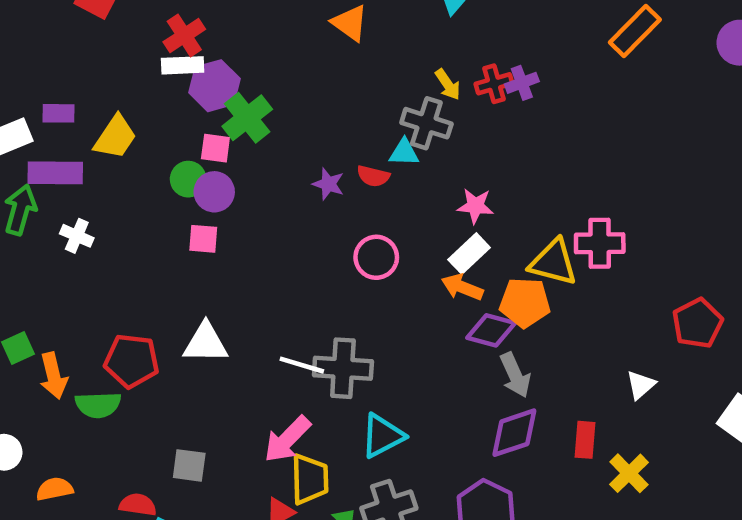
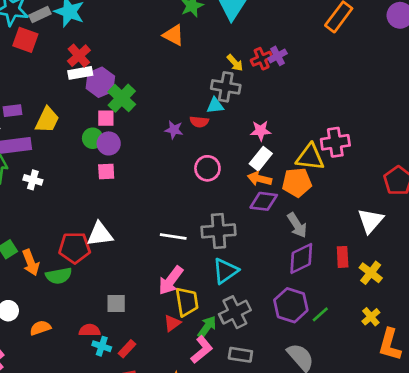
purple diamond: (491, 330) -> (264, 201), moved
white triangle: (206, 343) -> (100, 234), moved
gray cross: (343, 368) -> (218, 231), moved
white triangle: (641, 385) -> (370, 221), size x1.5

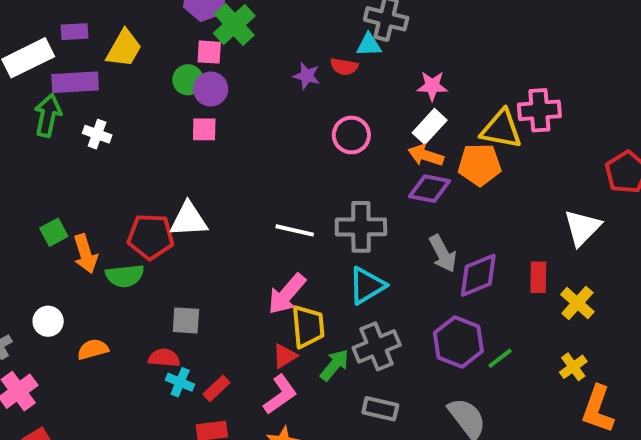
gray arrow: (297, 225) -> (443, 254), moved
gray square: (116, 303) -> (186, 320), moved
pink L-shape: (202, 350) -> (280, 395), moved

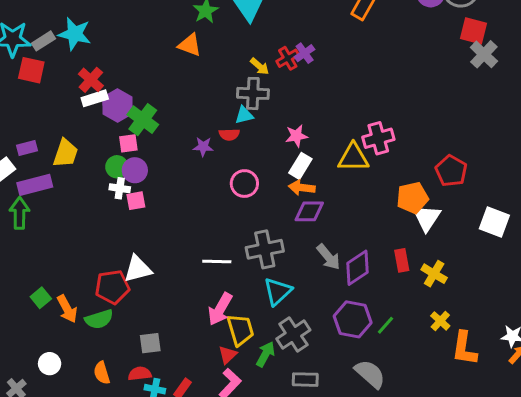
white cross: (97, 134) -> (120, 188), moved
orange pentagon: (480, 165) -> (412, 198), moved
orange semicircle: (93, 349) -> (102, 373), moved, turned -80

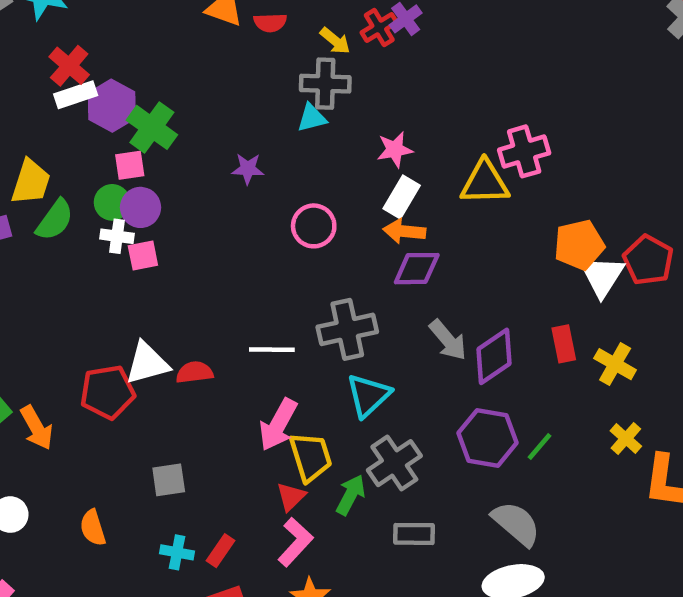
red semicircle: (229, 135) -> (270, 23), moved
red pentagon: (451, 171) -> (648, 260), moved
green semicircle: (99, 319) -> (55, 220), moved, turned -36
red semicircle: (140, 374) -> (195, 372), moved

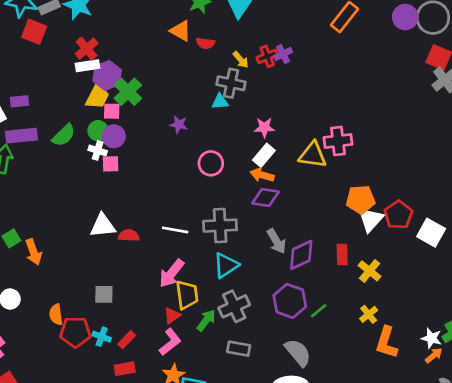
yellow trapezoid: (31, 182) -> (97, 96), moved
red pentagon: (108, 392) -> (75, 332), moved

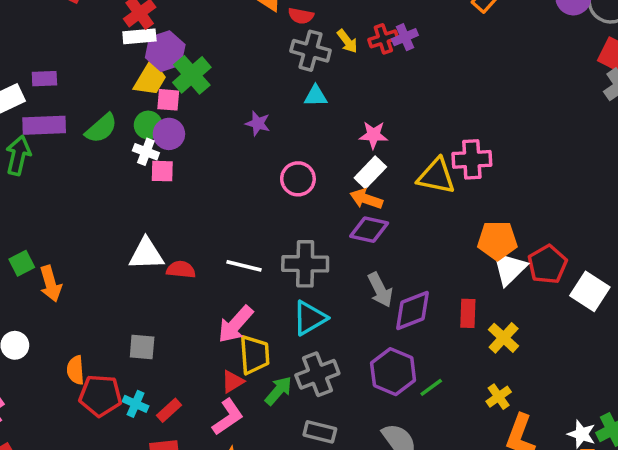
gray cross: (231, 83) -> (311, 51), moved

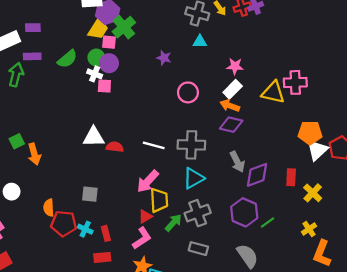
purple rectangle: (44, 125) -> (32, 56), size x0.7
red rectangle: (169, 410) -> (106, 233), turned -64

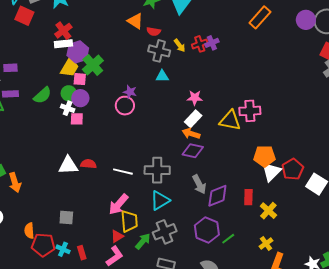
pink circle: (188, 92) -> (125, 106), moved
red semicircle: (115, 147) -> (88, 164), moved

